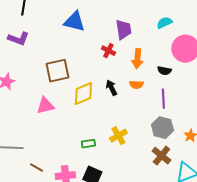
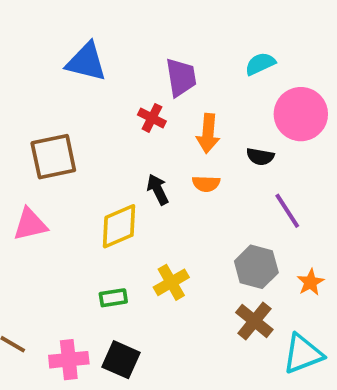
yellow diamond: (83, 94) -> (119, 226), moved
purple line: (163, 99) -> (287, 211), moved, turned -30

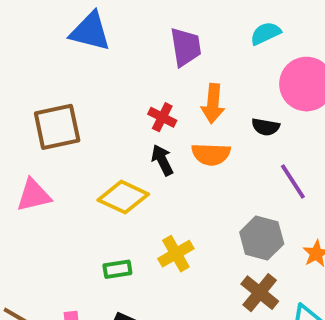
red cross: (152, 118) -> (162, 117), moved
orange semicircle: (206, 184) -> (211, 154), size x1.4
yellow diamond: (119, 226) -> (123, 197), turned 48

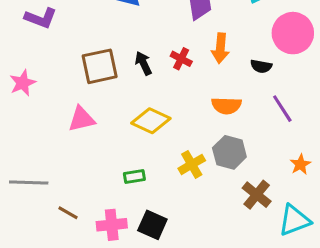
orange semicircle: (211, 154) -> (226, 106), moved
black arrow: (162, 160) -> (143, 63), moved
gray hexagon: (262, 238) -> (229, 152), moved
green rectangle: (117, 269) -> (134, 177), moved

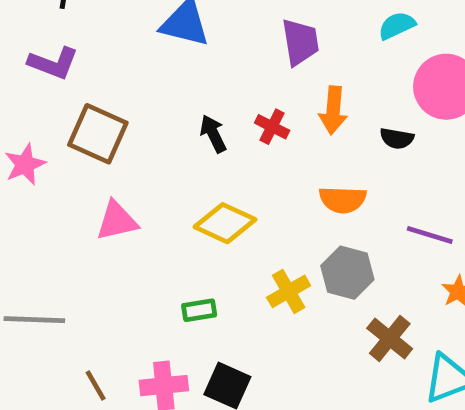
brown square: (100, 66) -> (98, 134), moved, turned 36
purple line: (282, 109) -> (430, 235), moved, turned -40
brown line: (68, 213) -> (96, 386), moved, turned 30

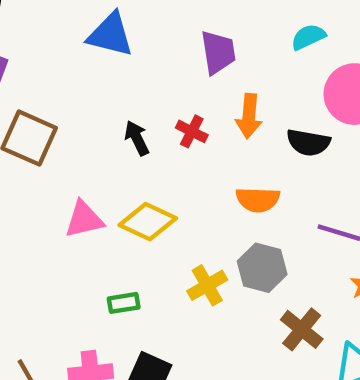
black semicircle: (397, 138) -> (308, 142), size x1.4
pink triangle: (117, 221) -> (84, 219), moved

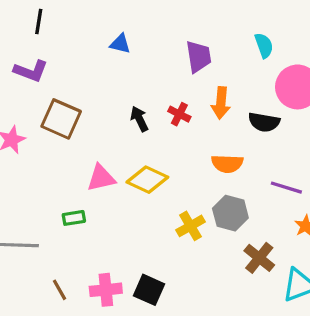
blue triangle: (110, 35) -> (120, 44), size x0.6
cyan semicircle: (308, 37) -> (264, 45), turned 95
green rectangle: (124, 303) -> (74, 218), moved

